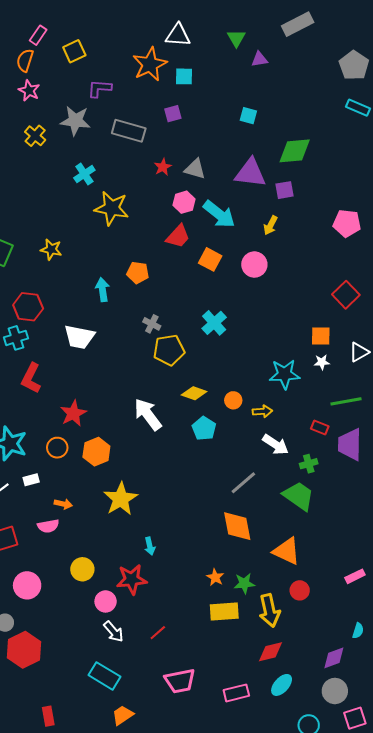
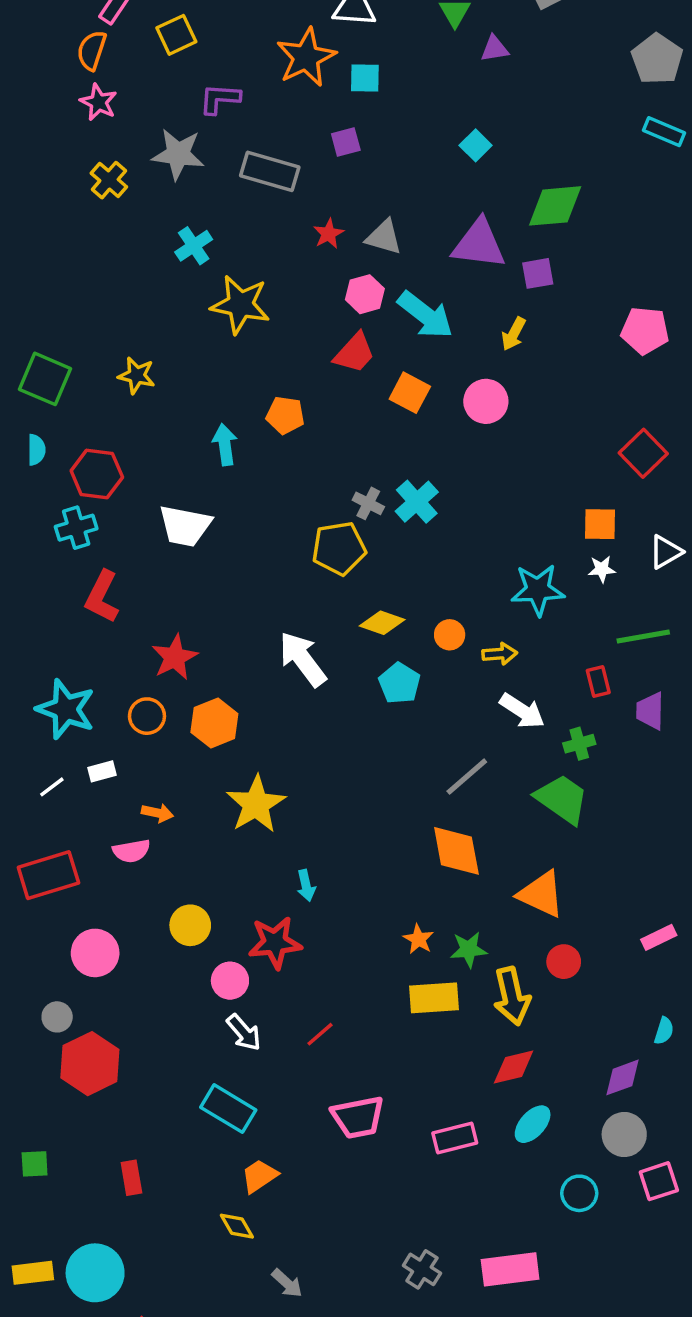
cyan square: (248, 116) -> (476, 145), turned 30
gray cross: (152, 324) -> (368, 503), moved
red rectangle: (320, 427) -> (598, 681), turned 54
purple trapezoid: (350, 445) -> (650, 711), size x0.7

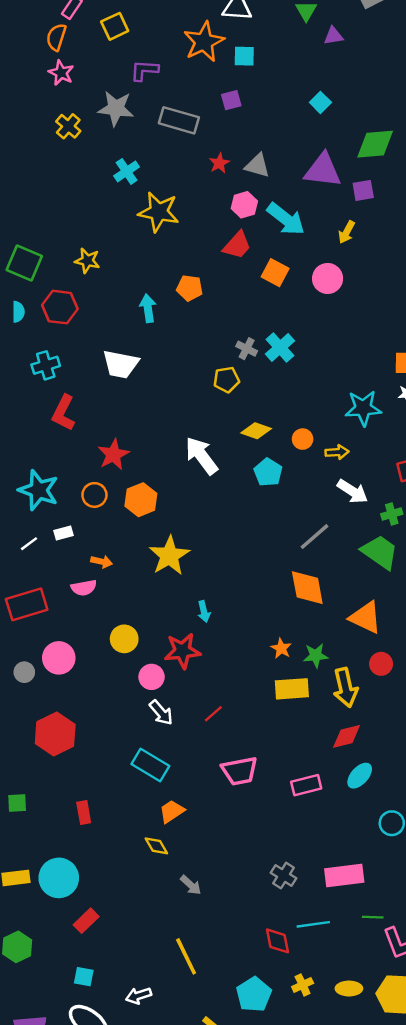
red hexagon: (97, 474) -> (60, 307), moved
yellow pentagon: (339, 548) -> (226, 380), size x0.7
gray circle: (57, 1017) -> (24, 672), moved

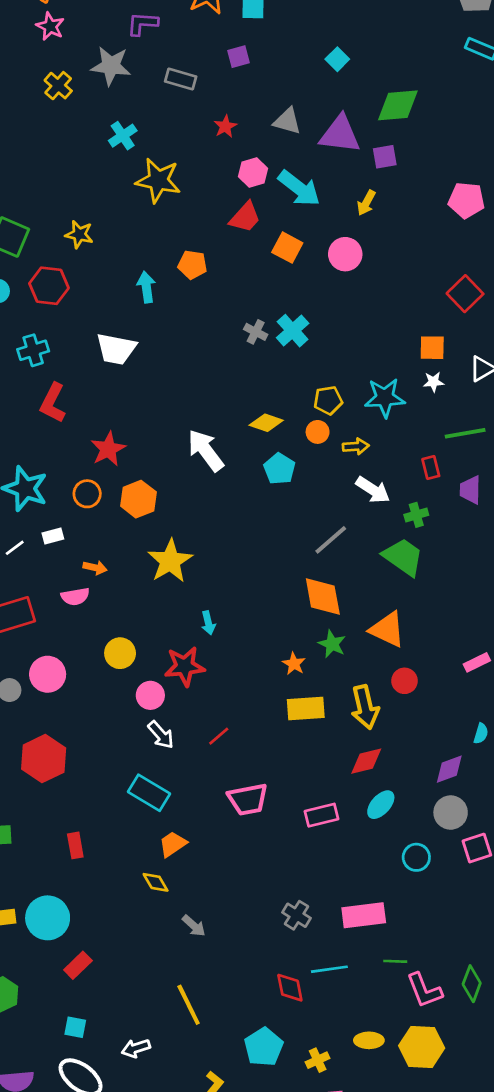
gray rectangle: (179, 120) -> (181, 79), size x0.7
gray triangle: (257, 166) -> (287, 121), moved
yellow pentagon: (226, 380) -> (328, 400), moved
green star: (316, 656) -> (332, 644), moved, turned 30
yellow cross: (303, 985) -> (318, 1060), moved

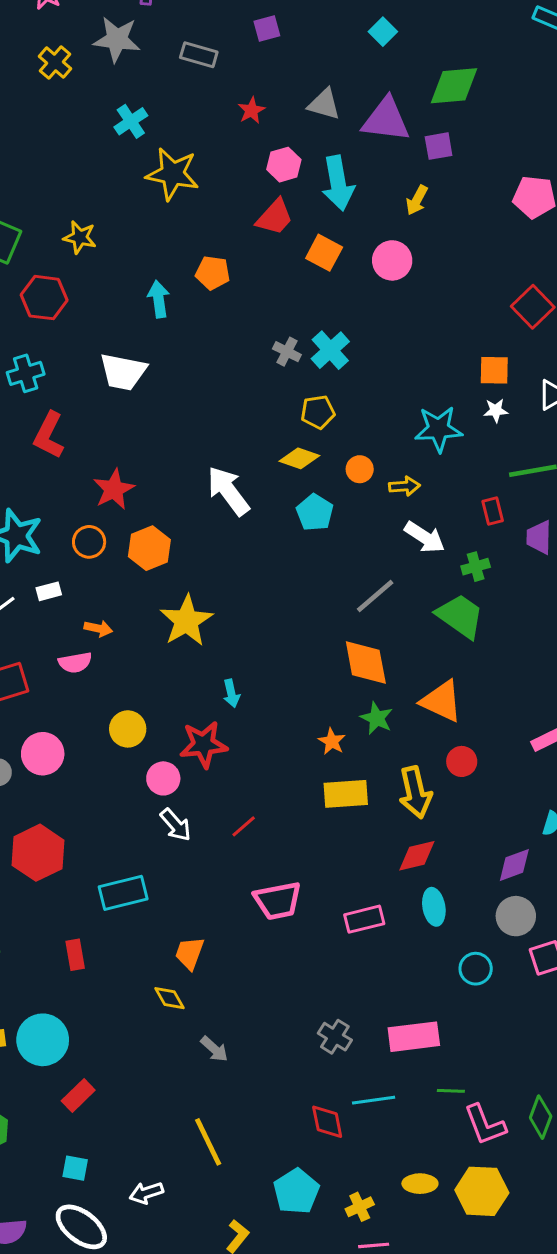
cyan arrow: (299, 188) -> (338, 183), turned 42
yellow pentagon: (328, 400) -> (318, 412), moved
cyan rectangle: (149, 793) -> (123, 893), moved, turned -45
cyan ellipse: (381, 805) -> (434, 907), turned -52
orange trapezoid: (173, 844) -> (190, 953), turned -36

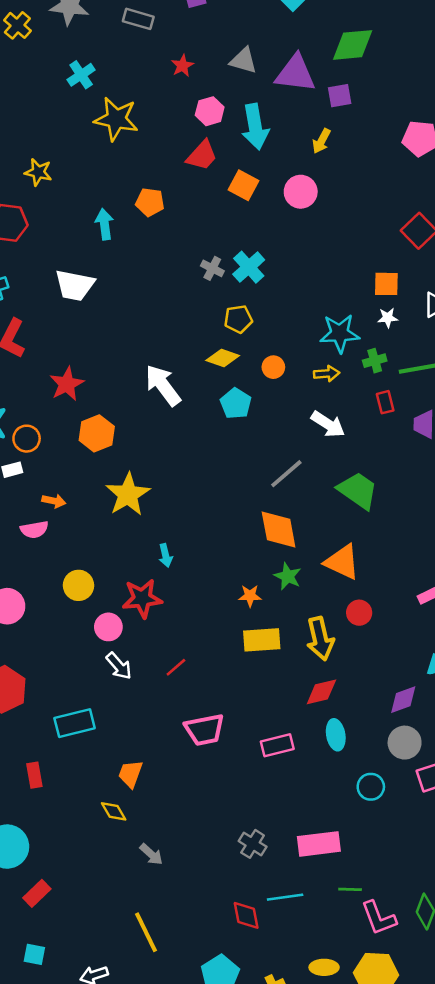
yellow arrow: (404, 486) -> (327, 374), moved
orange circle: (89, 542) -> (27, 439), moved
green cross: (476, 567) -> (375, 361), moved
orange star: (332, 741) -> (250, 596), turned -30

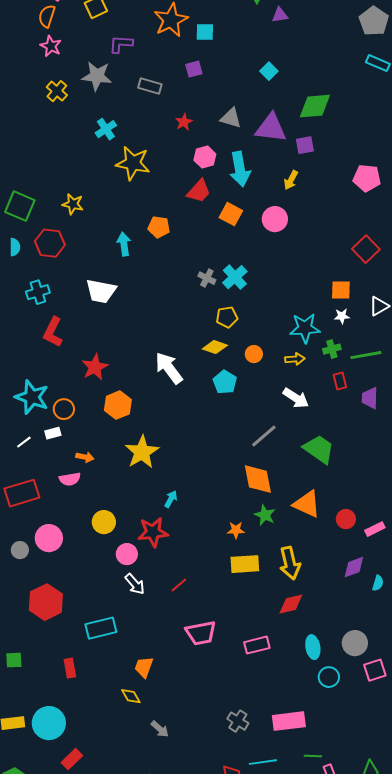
cyan arrow: (166, 555) -> (171, 499), turned -138
red circle: (359, 613) -> (346, 519), moved
purple diamond: (403, 700) -> (354, 567), moved
cyan ellipse: (336, 735) -> (313, 647), moved

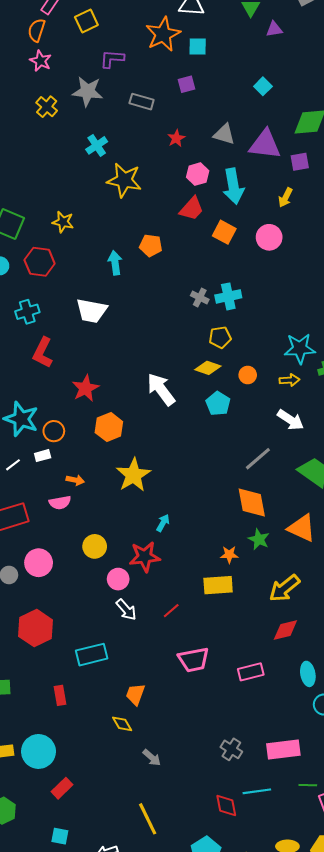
cyan cross: (235, 277) -> (228, 296), turned 30
yellow arrow: (290, 563) -> (284, 588), turned 64
yellow rectangle: (245, 564) -> (218, 585), moved

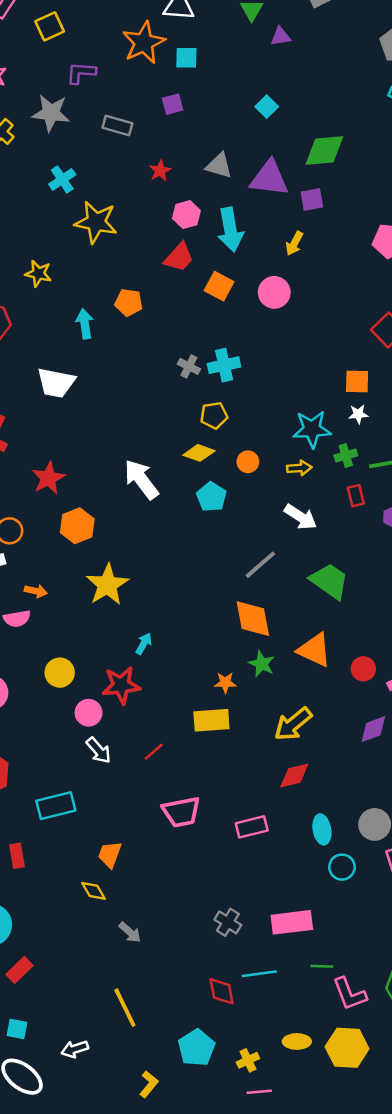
yellow star: (63, 222) -> (38, 274), moved

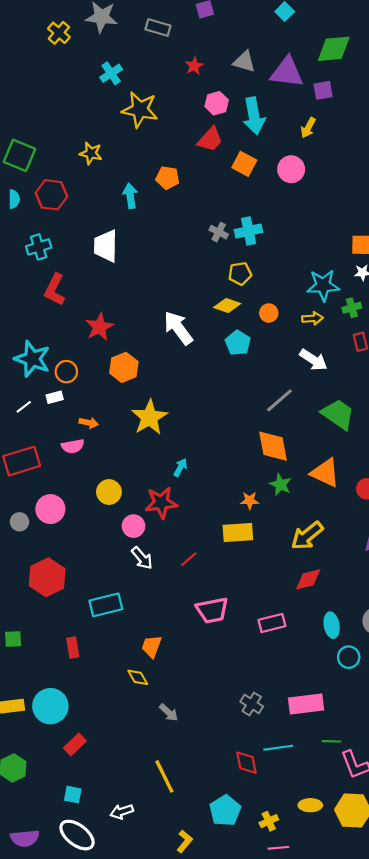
white trapezoid: (56, 383) -> (106, 246), turned 80

